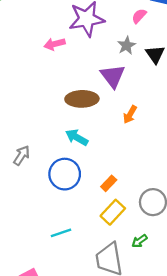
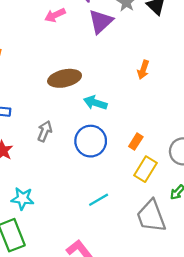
purple triangle: (113, 76) -> (101, 22), moved, turned 36
brown ellipse: (82, 99) -> (65, 78), moved

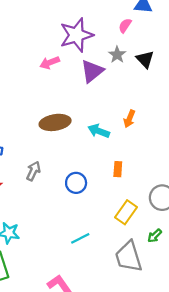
cyan arrow: (95, 103) -> (99, 131), moved
blue circle: (91, 141) -> (76, 183), size x0.7
orange rectangle: (136, 142) -> (118, 169), moved, turned -32

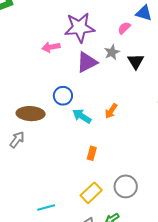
brown ellipse: (55, 122) -> (31, 114), moved
blue circle: (76, 183) -> (63, 96), moved

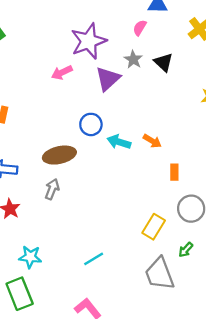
orange arrow: (111, 111) -> (152, 141), moved, turned -77
orange rectangle: (92, 153) -> (174, 172), moved
cyan line: (46, 207) -> (94, 259), moved

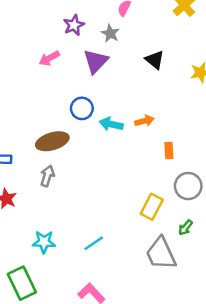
purple star: (89, 41) -> (74, 25), size x0.6
gray star: (133, 59) -> (110, 33), moved
black triangle: (163, 62) -> (155, 60), moved
orange arrow: (152, 141) -> (144, 121), turned -42
cyan star: (30, 257) -> (44, 242), moved

